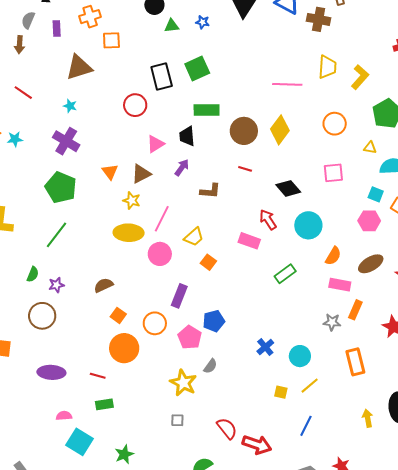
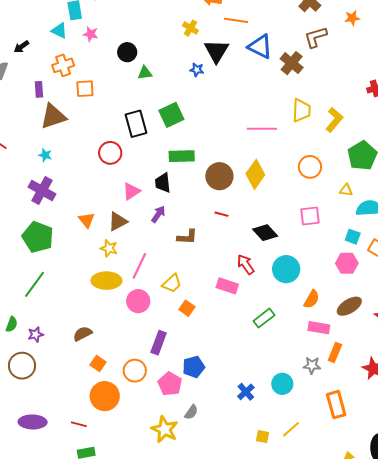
brown cross: (319, 19) -> (292, 63), turned 30
blue star: (203, 22) -> (197, 70), moved
purple rectangle: (57, 29) -> (39, 89), moved
cyan circle: (300, 356) -> (282, 384), moved

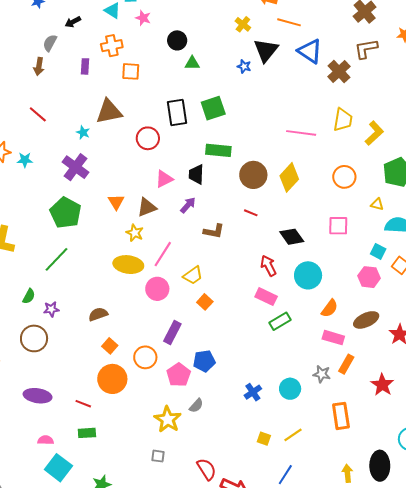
brown triangle: (53, 116) -> (109, 112), moved
pink rectangle: (227, 286) -> (266, 297), moved

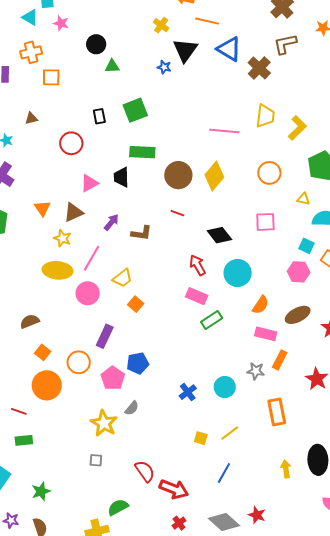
brown triangle: (109, 112) -> (31, 118), size x0.5
black rectangle: (177, 113) -> (99, 116), size x0.6
purple arrow: (188, 205) -> (111, 222), moved

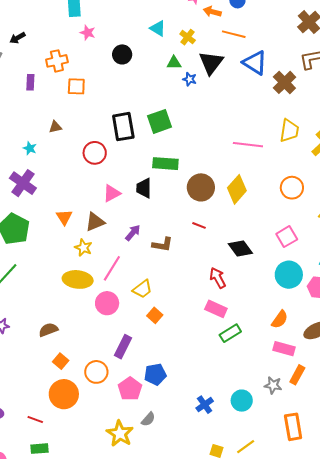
cyan triangle: (30, 17) -> (158, 28), moved
green triangle: (112, 66) -> (174, 63), moved
black rectangle: (99, 116) -> (123, 127), size x1.8
pink square: (265, 222) -> (287, 237), turned -30
cyan circle: (238, 273) -> (289, 275), moved

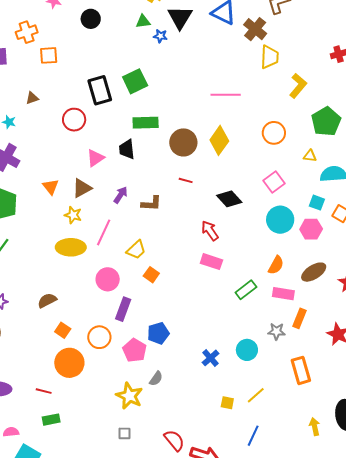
yellow trapezoid: (289, 131) -> (270, 57), moved
pink circle: (107, 303) -> (108, 279), moved
green rectangle: (230, 333) -> (246, 290), moved

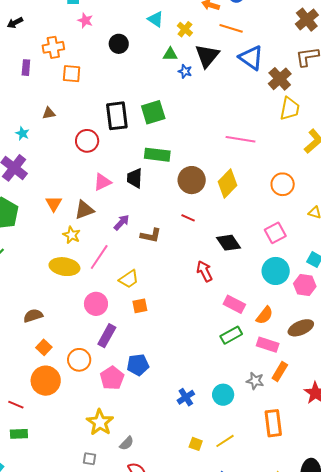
pink rectangle: (211, 262) -> (234, 304), moved
orange square: (151, 275) -> (140, 306), turned 35
gray semicircle: (156, 379) -> (127, 443), moved

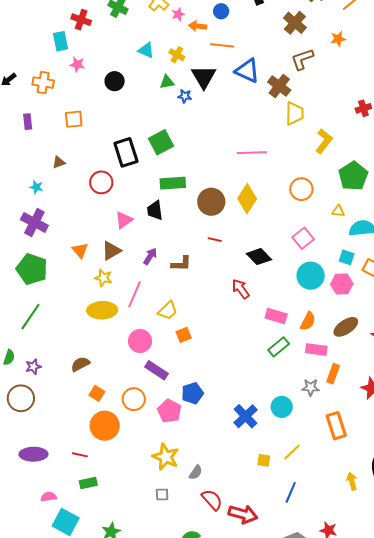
orange cross: (53, 47) -> (43, 83), moved, turned 30
purple rectangle: (107, 336) -> (157, 370), turned -75
blue cross: (186, 397) -> (246, 416), size x1.4

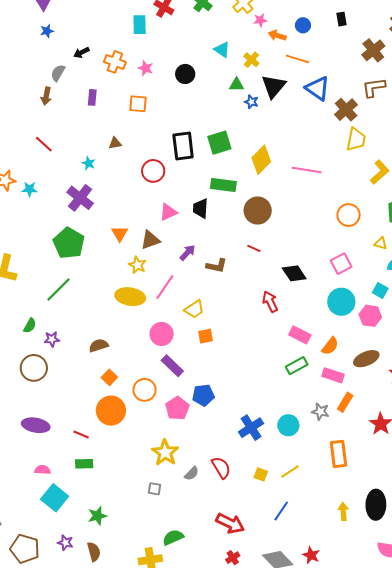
pink star: (77, 64) -> (146, 68), moved
yellow diamond: (247, 199) -> (261, 160), moved
red semicircle: (212, 500) -> (221, 468), moved

